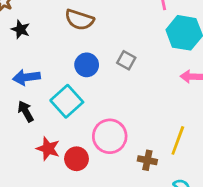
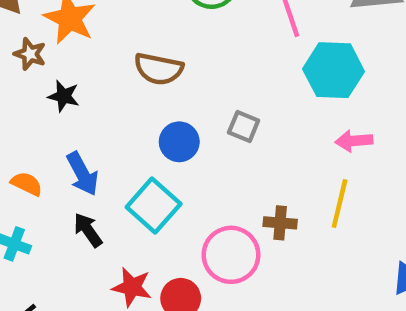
blue arrow: (26, 77) -> (82, 174), turned -104
yellow line: (178, 140) -> (340, 204), moved
brown cross: (147, 160) -> (280, 223), moved

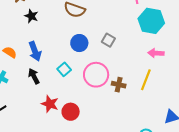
cyan square: (154, 206) -> (64, 69), size x0.6
pink circle: (231, 255) -> (96, 75), moved

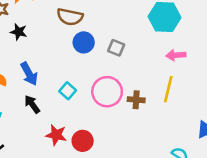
blue circle: (79, 43) -> (84, 42), moved

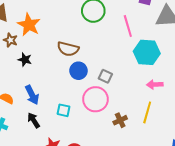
cyan square: (68, 91) -> (64, 110), turned -32
pink circle: (107, 92) -> (95, 99), moved
brown cross: (136, 100) -> (120, 120), turned -32

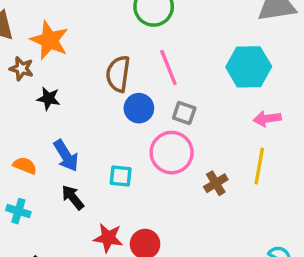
pink line: (128, 26) -> (168, 68), moved
brown semicircle: (68, 49) -> (118, 74), turned 90

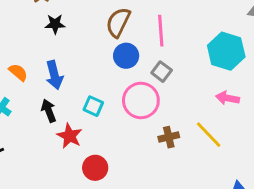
black star: (48, 99) -> (55, 24), turned -30
yellow line: (259, 166) -> (209, 135), turned -72
red star: (108, 238) -> (70, 136), moved

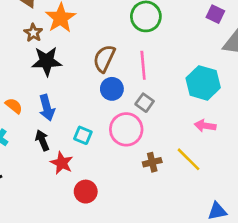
black star: (55, 24) -> (47, 61), size x1.6

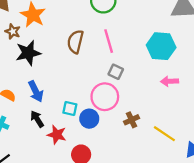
blue circle: (112, 89) -> (89, 119), moved
yellow line: (189, 159) -> (164, 134), moved

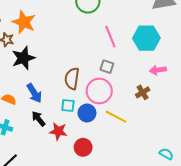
pink line: (109, 41) -> (110, 37), moved
brown semicircle: (75, 42) -> (72, 79), moved
brown cross: (131, 120) -> (143, 92), moved
yellow line: (164, 134) -> (116, 117), moved

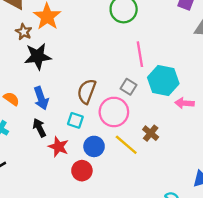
cyan hexagon: (146, 38) -> (163, 80), moved
brown cross: (143, 92) -> (151, 133), moved, turned -32
blue circle: (87, 113) -> (94, 146), moved

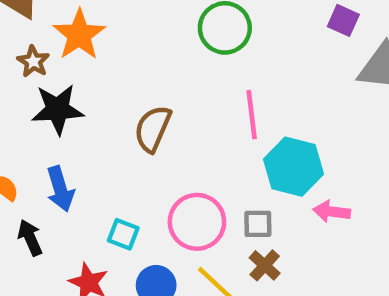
gray square: (128, 87) -> (258, 224), moved, turned -35
brown semicircle: (87, 91) -> (153, 129), moved
black arrow: (39, 128) -> (30, 238), moved

